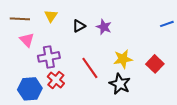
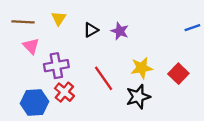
black star: (120, 84) -> (138, 97), turned 30

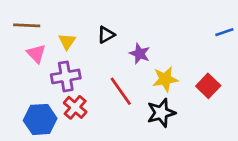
yellow triangle: (59, 18) -> (67, 41), moved
purple star: (120, 31) -> (140, 54), moved

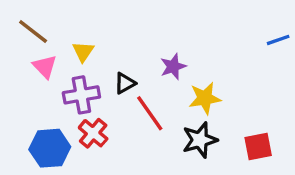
brown line: (27, 25) -> (33, 32), turned 35
black triangle: (106, 35) -> (125, 83), moved
purple star: (140, 54) -> (173, 67), turned 30
red square: (208, 86) -> (258, 147), moved, turned 35

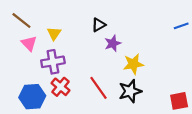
black triangle: (125, 83) -> (99, 25), moved
red line: (150, 113) -> (99, 88), moved
red square: (258, 147) -> (179, 101), moved

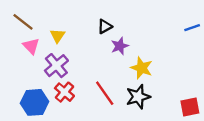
purple cross: (53, 62) -> (56, 66), turned -30
yellow star: (133, 64) -> (142, 68), turned 30

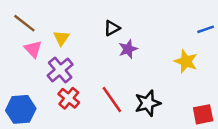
yellow star: (142, 68) -> (186, 61), moved
blue hexagon: (35, 102) -> (21, 109), moved

